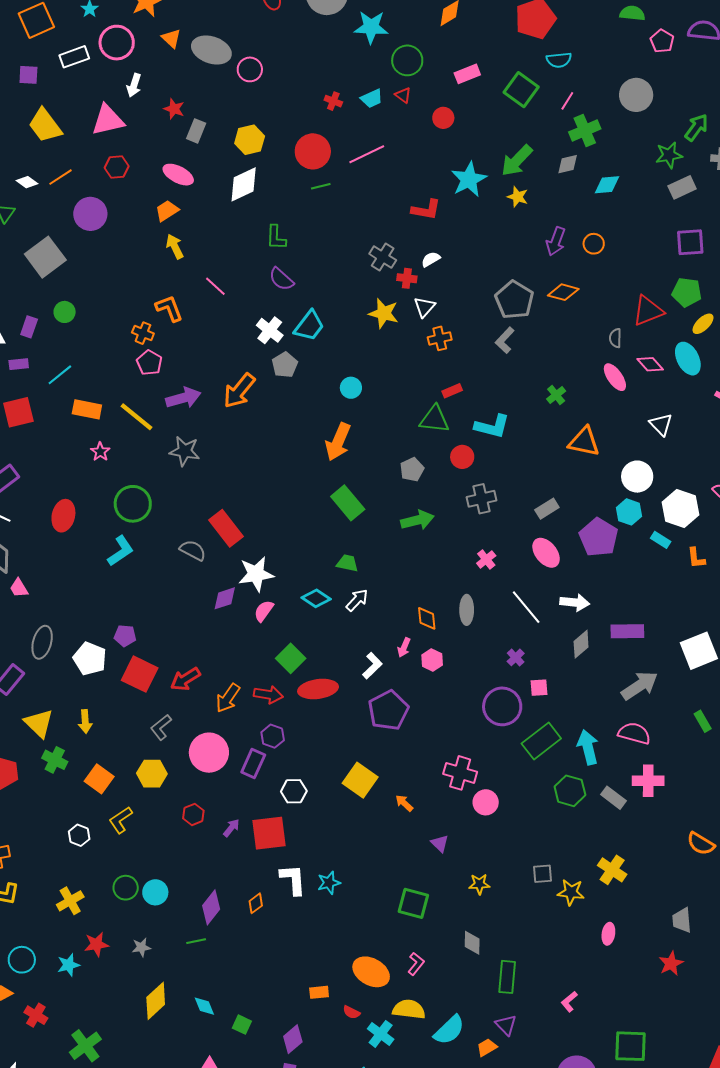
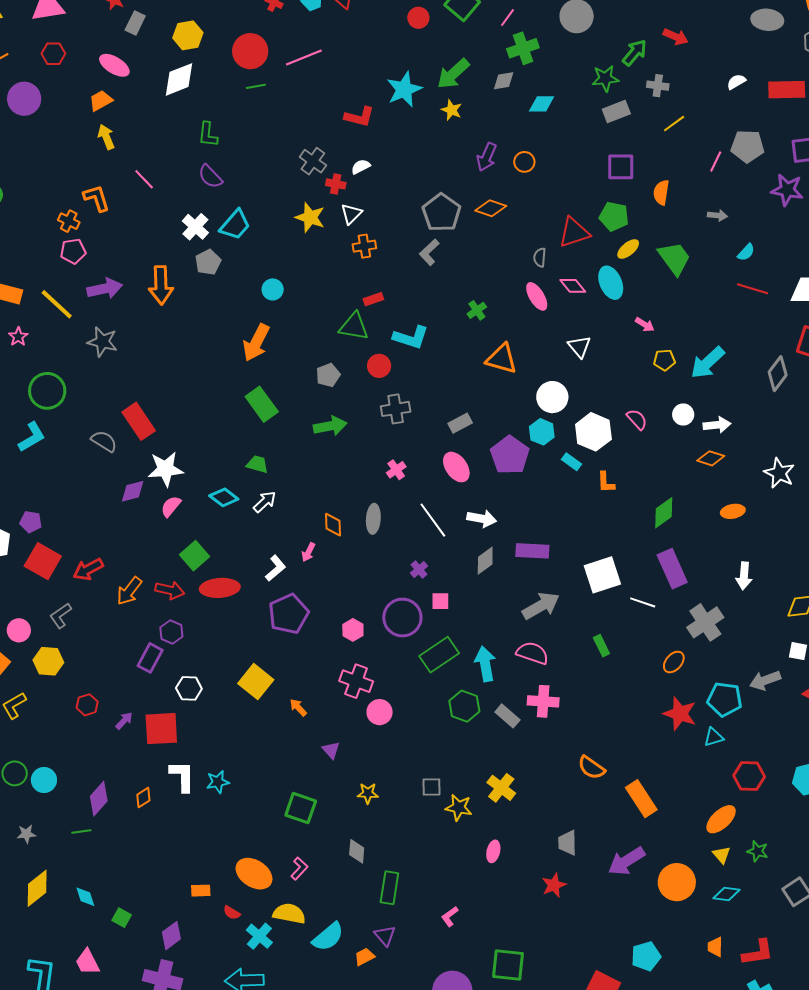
red circle: (443, 118) -> (418, 18), moved
pink pentagon: (149, 363) -> (73, 251), turned 30
orange arrow: (239, 391) -> (161, 285), turned -45
pink hexagon: (432, 660) -> (353, 630), moved
pink circle: (209, 753) -> (19, 630), moved, size x0.6

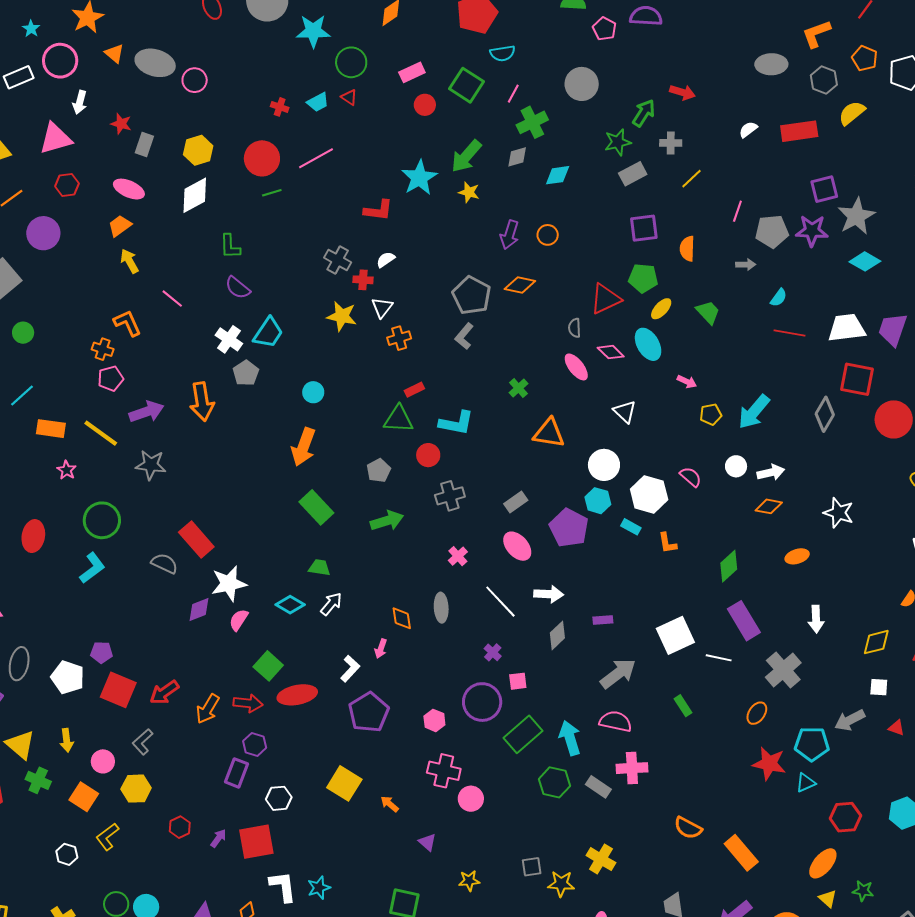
gray pentagon: (747, 146) -> (772, 231), moved
green trapezoid: (674, 258) -> (708, 312), size x0.7
purple rectangle: (532, 551) -> (603, 620), size x0.6

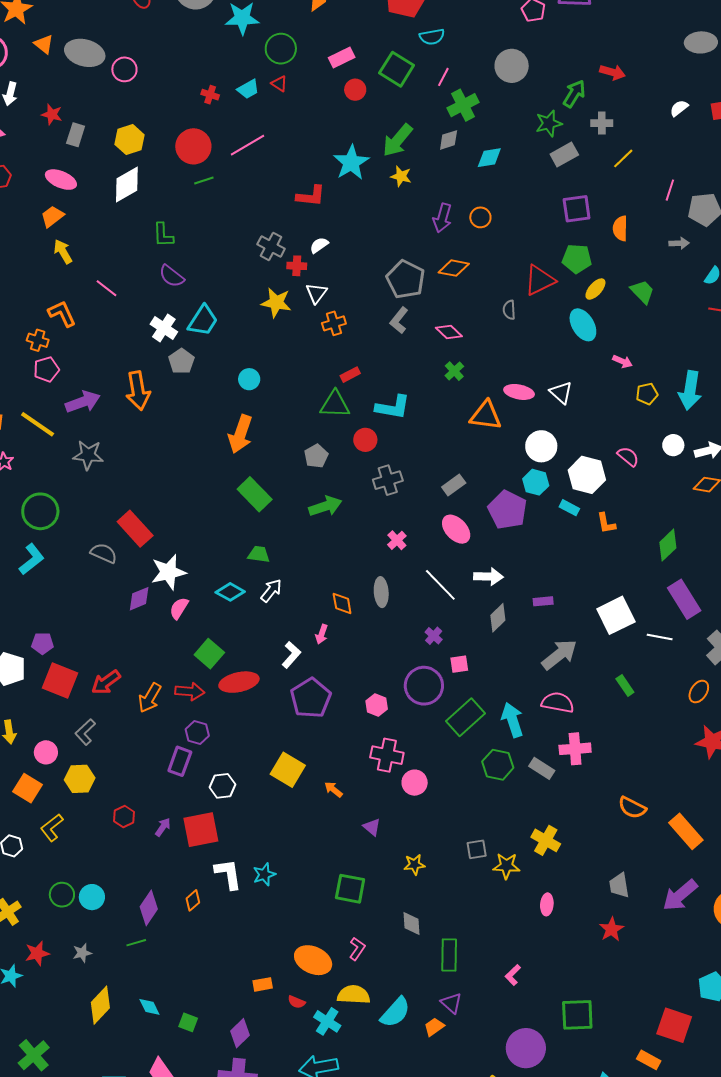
pink diamond: (611, 352) -> (449, 332), moved
pink ellipse: (576, 367) -> (519, 392), moved, turned -40
cyan arrow: (754, 412) -> (690, 390), turned -30

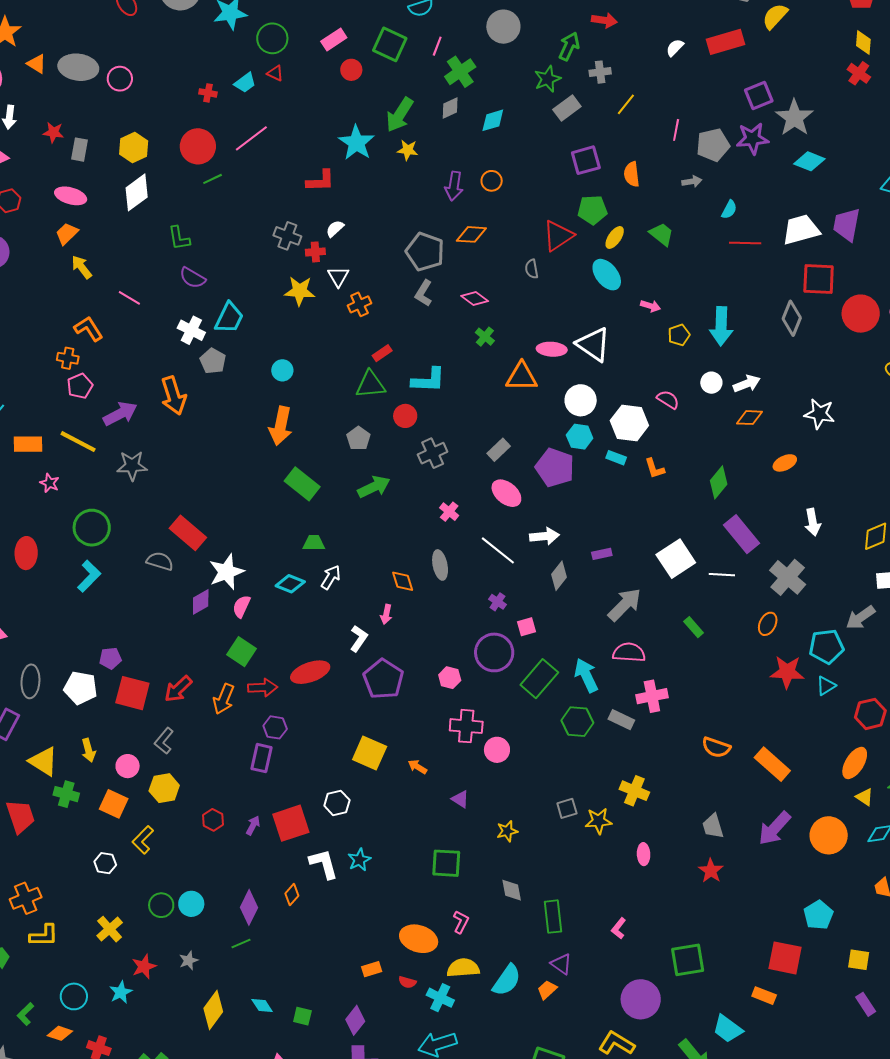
white triangle: (561, 393) -> (593, 345), size x1.5
green square: (209, 654) -> (241, 652), moved
white hexagon: (222, 786) -> (337, 803), moved

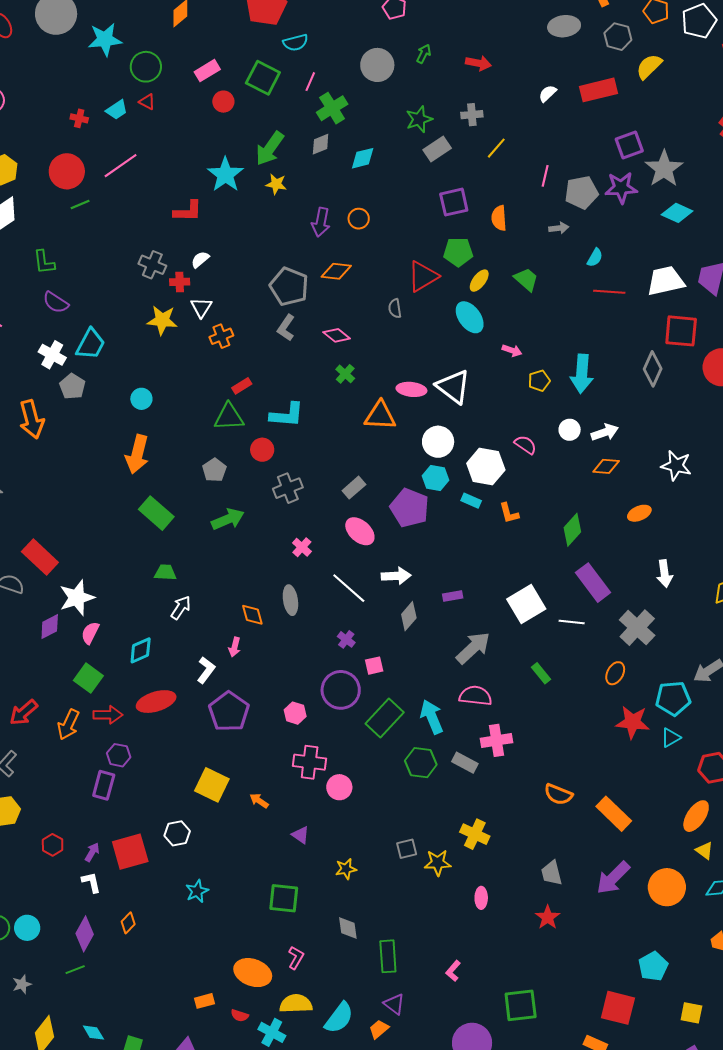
green arrow: (569, 46) -> (424, 54), moved, size x0.7
cyan diamond: (290, 584) -> (141, 650), moved, turned -48
white L-shape: (324, 864) -> (91, 882), moved, size x0.7

